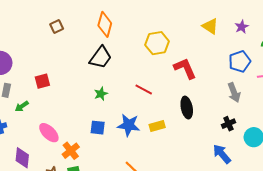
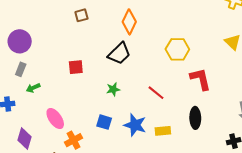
red square: (42, 81) -> (76, 67), moved

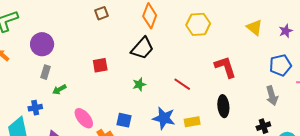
yellow hexagon: (177, 49) -> (198, 24), moved
blue square: (104, 122) -> (124, 120), moved

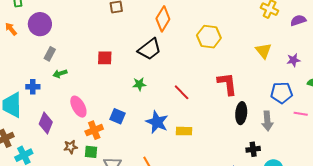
purple circle: (42, 44) -> (40, 24), moved
black ellipse: (223, 106) -> (241, 113), moved

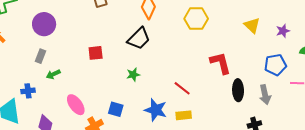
purple circle: (40, 24) -> (44, 24), moved
red line: (182, 92) -> (182, 88), moved

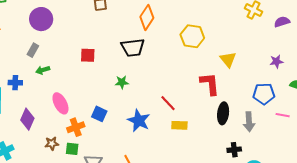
yellow triangle: (252, 25) -> (228, 59), moved
black trapezoid: (139, 39) -> (133, 48), turned 30
yellow rectangle: (184, 115) -> (179, 125), moved

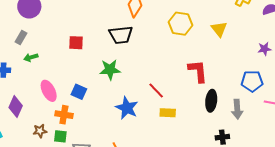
yellow triangle: (228, 59) -> (219, 29), moved
green star: (122, 82) -> (110, 70), size x1.5
blue square: (99, 114) -> (79, 92), moved
orange cross: (76, 127) -> (64, 115), turned 30

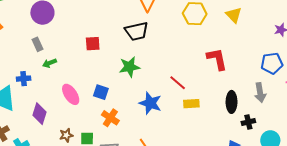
gray rectangle: (21, 38) -> (38, 44), turned -48
black ellipse: (211, 101) -> (232, 102), moved
orange cross: (64, 115) -> (110, 118), moved, turned 30

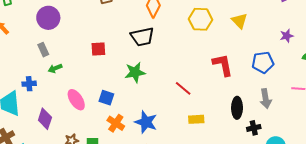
blue pentagon: (272, 63) -> (263, 62), moved
blue star: (150, 103) -> (146, 122), moved
yellow rectangle: (191, 104) -> (196, 119), moved

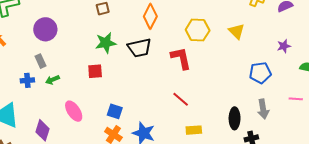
red square: (98, 49) -> (95, 71), moved
red L-shape: (223, 65) -> (181, 58), moved
green star: (135, 72) -> (106, 43), moved
blue cross: (29, 84) -> (27, 80), moved
blue square: (106, 98) -> (115, 111), moved

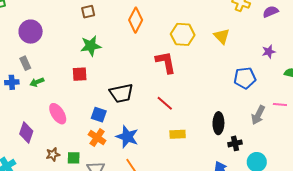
black trapezoid: (139, 48) -> (121, 93), moved
gray arrow: (263, 109) -> (258, 115), moved, turned 36

